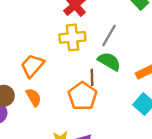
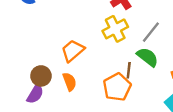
yellow cross: (72, 37) -> (115, 29), turned -30

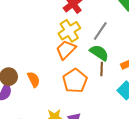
orange trapezoid: (73, 51) -> (66, 50), moved
brown line: (129, 70) -> (102, 69), moved

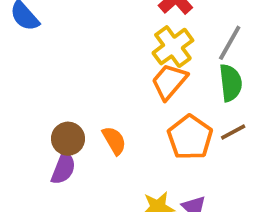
green semicircle: (99, 53) -> (231, 83), turned 54
brown line: (102, 69) -> (233, 132), moved, turned 64

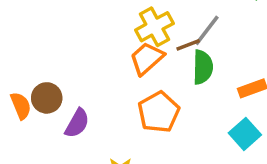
brown line: (233, 132) -> (188, 45), moved
orange semicircle: (114, 140) -> (21, 106), moved
purple semicircle: (63, 168) -> (77, 123), moved

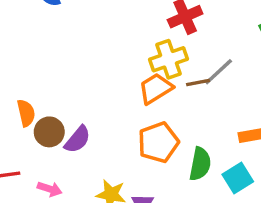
green semicircle: (203, 67) -> (200, 164), moved
brown circle: (47, 98) -> (49, 132), moved

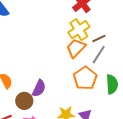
gray line: (219, 72) -> (99, 55), moved
brown circle: (49, 132) -> (24, 101), moved

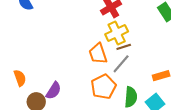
yellow cross: (79, 30) -> (117, 33), moved
orange trapezoid: (76, 48) -> (98, 54), turned -70

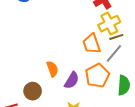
orange semicircle: (20, 78) -> (52, 69), moved
purple semicircle: (54, 91) -> (72, 80), moved

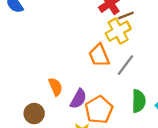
brown line: (116, 37) -> (126, 15), moved
orange pentagon: (97, 76) -> (99, 110), moved

